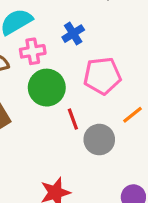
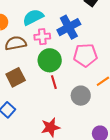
blue cross: (73, 34) -> (69, 27), size x1.6
red line: (73, 119) -> (54, 82), moved

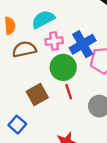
blue cross: (69, 27) -> (83, 44), moved
brown square: (16, 77) -> (37, 95), moved

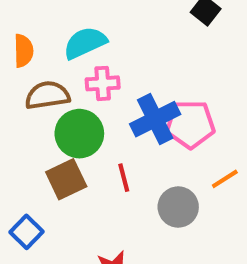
blue cross: (83, 44) -> (155, 119), moved
green circle: (63, 67) -> (79, 134), moved

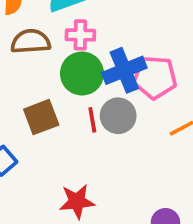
green circle: (79, 134) -> (82, 74), moved
gray circle: (178, 207) -> (118, 116), moved

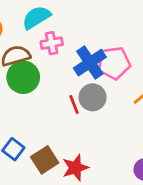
green circle: (82, 74) -> (23, 77), moved
brown square: (41, 117) -> (45, 160), moved

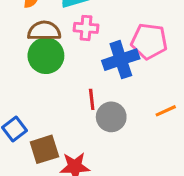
pink pentagon: (114, 63) -> (149, 41), moved
gray circle: (93, 97) -> (111, 117), moved

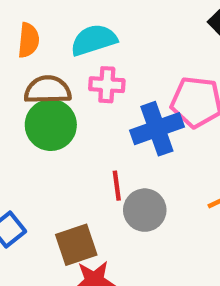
brown square: (44, 149) -> (76, 245), moved

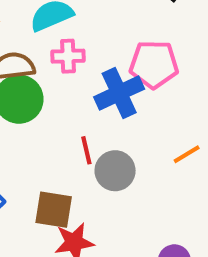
brown square: (76, 245) -> (54, 210), turned 33

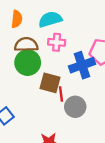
brown square: (54, 210) -> (50, 83), moved

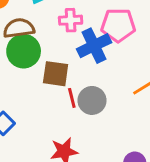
pink cross: (57, 42) -> (71, 20), moved
red line: (61, 94) -> (72, 98), moved

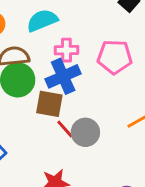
blue cross: (94, 46) -> (63, 76), moved
red line: (72, 98) -> (65, 129), turned -30

